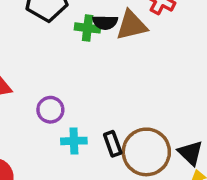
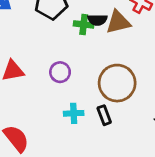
purple circle: (50, 110) -> (60, 72), moved
brown circle: (146, 152) -> (117, 83), moved

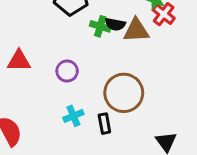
cyan cross: (74, 113) -> (73, 116), turned -30

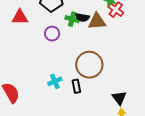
red triangle: (19, 61) -> (20, 17), moved
purple circle: (67, 71) -> (52, 34), moved

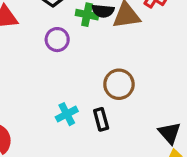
brown circle: (89, 65) -> (119, 84), size x0.7

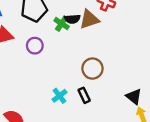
green cross: (87, 15) -> (62, 24), turned 32
purple circle: (57, 40) -> (35, 46), moved

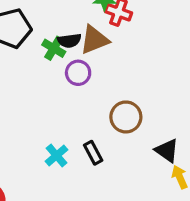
purple circle: (35, 46) -> (78, 73), moved
brown circle: (92, 69) -> (126, 117), moved

